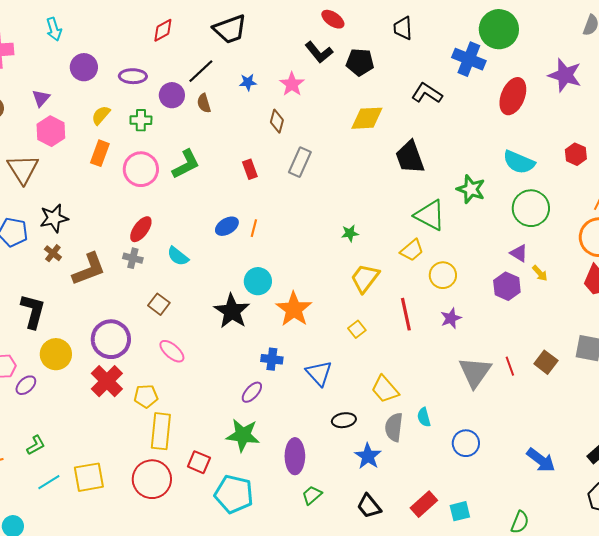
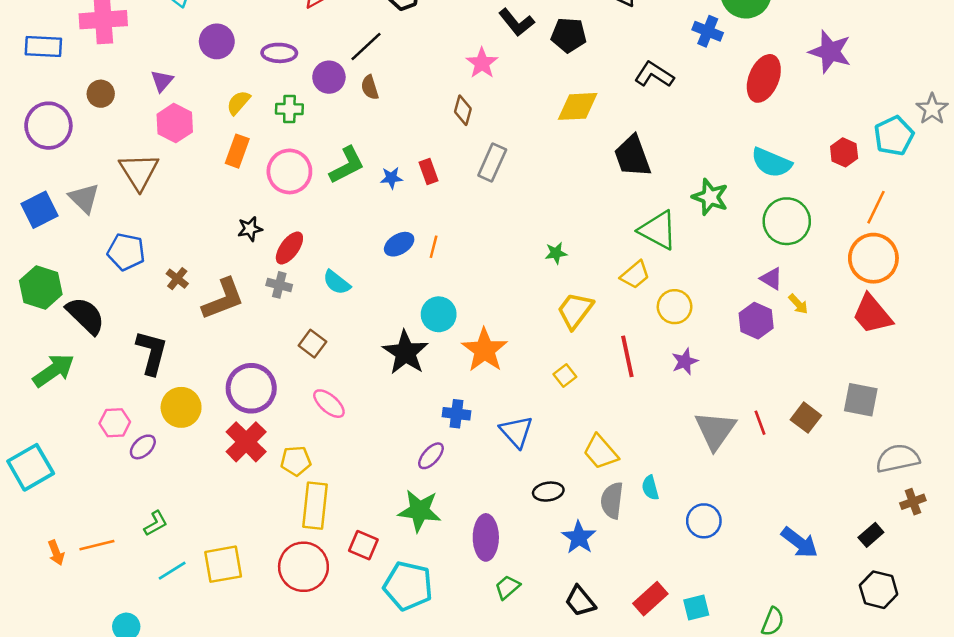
blue cross: (469, 59) -> (708, 31), size x0.7
blue star: (248, 82) -> (391, 178), moved
black star: (54, 218) -> (250, 229), moved, size x0.7

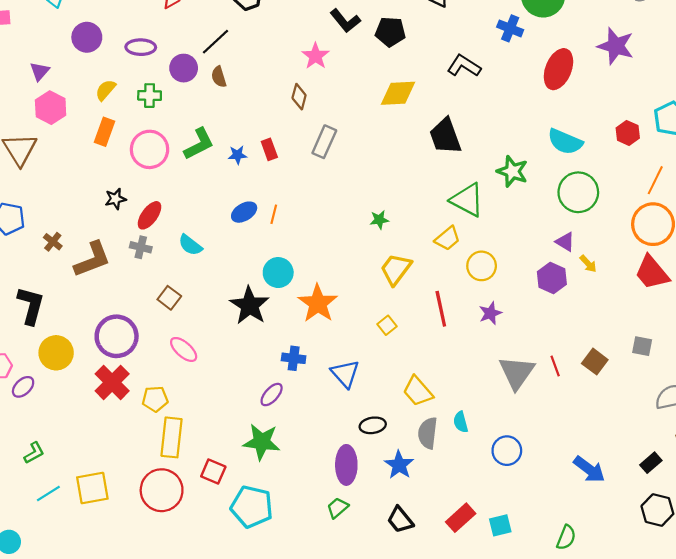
gray square: (861, 400) -> (642, 346), size x0.7
purple ellipse: (486, 537) -> (346, 465), moved

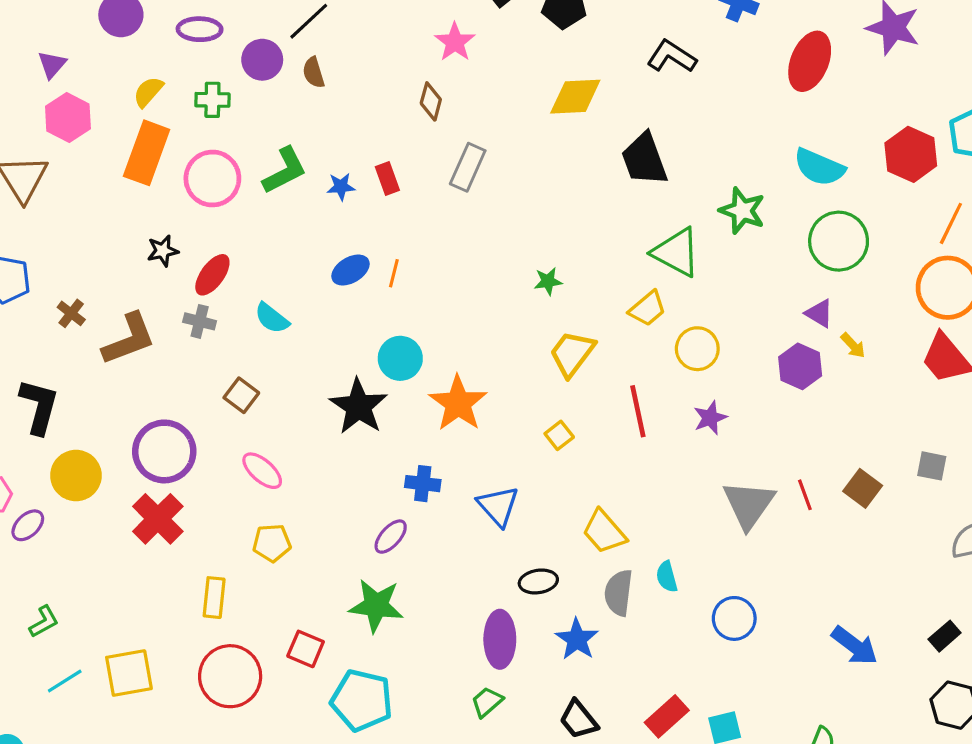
orange rectangle: (104, 132) -> (147, 153), size x1.5
red hexagon: (628, 133) -> (911, 154), size x1.5
yellow pentagon: (155, 399) -> (272, 543), moved
yellow rectangle: (172, 437) -> (214, 598), moved, size x0.7

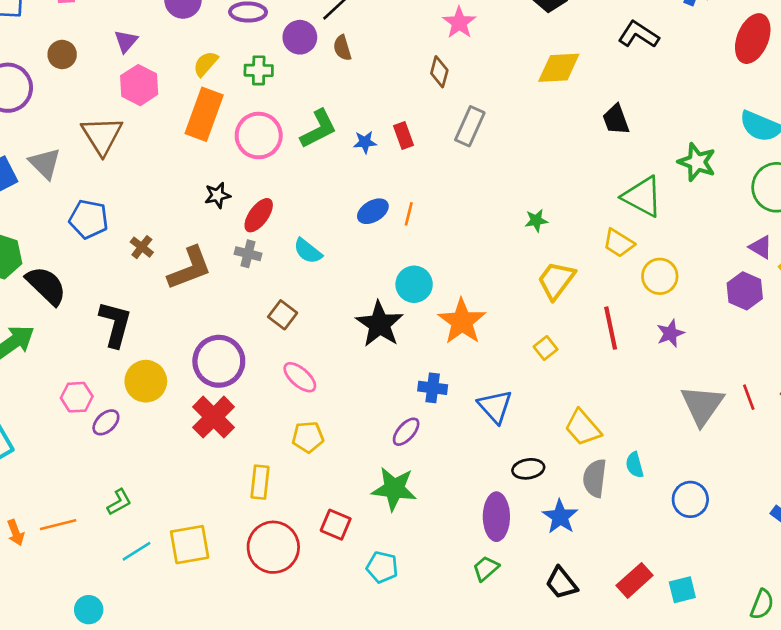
black trapezoid: (644, 159) -> (616, 120), size x0.7
yellow trapezoid: (648, 309) -> (619, 243), turned 72
cyan pentagon: (362, 700) -> (382, 567), size x0.6

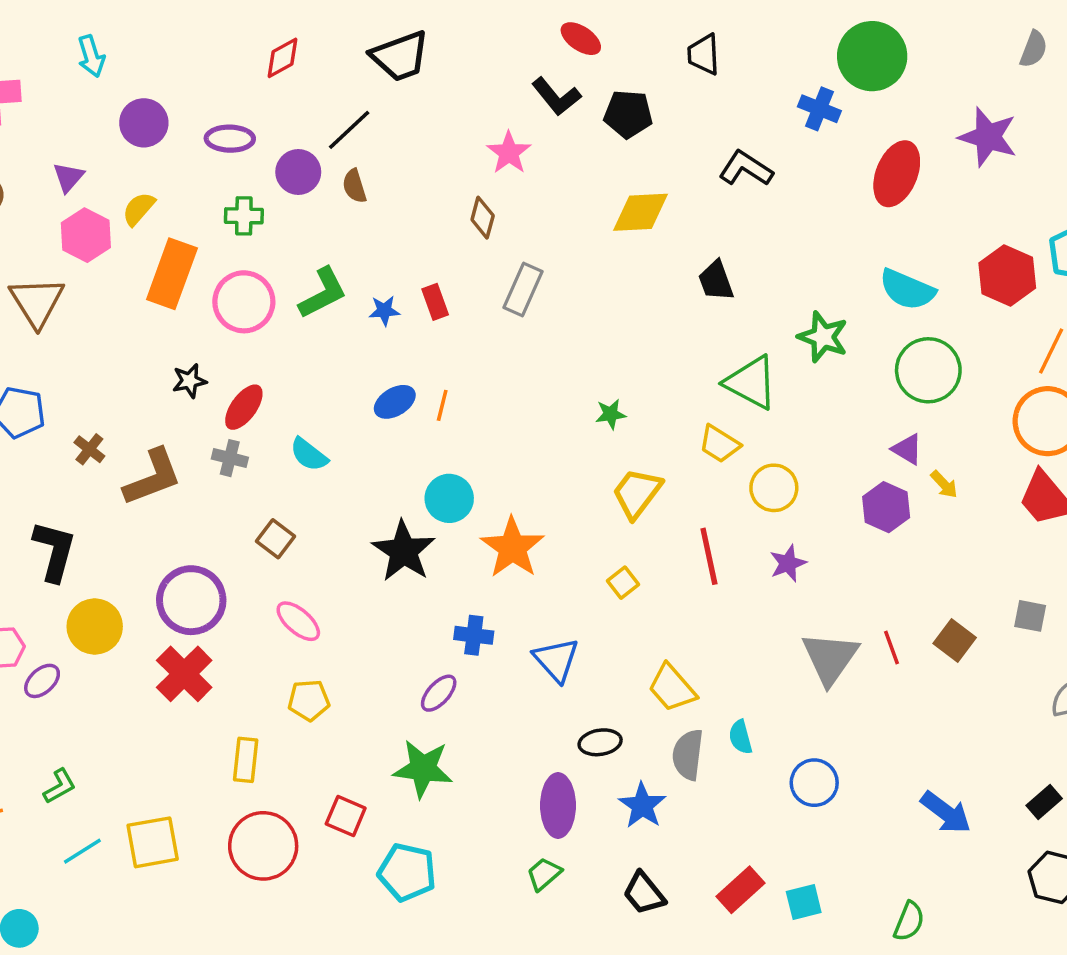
yellow semicircle: (206, 64) -> (139, 209), moved
cyan pentagon: (382, 567) -> (407, 872), size x1.4

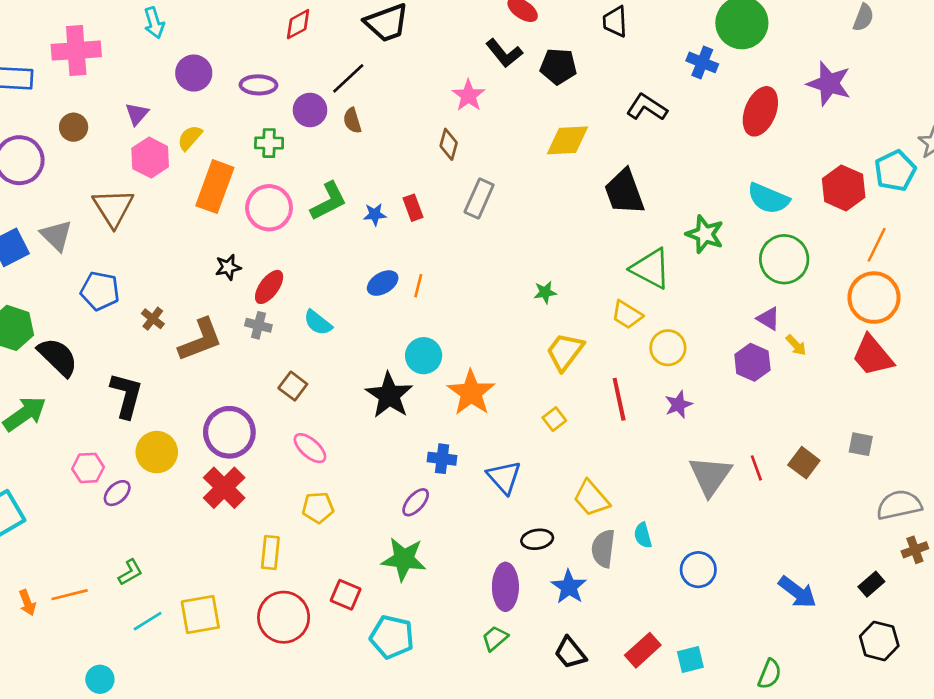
black trapezoid: (716, 281) -> (624, 192), size x1.5

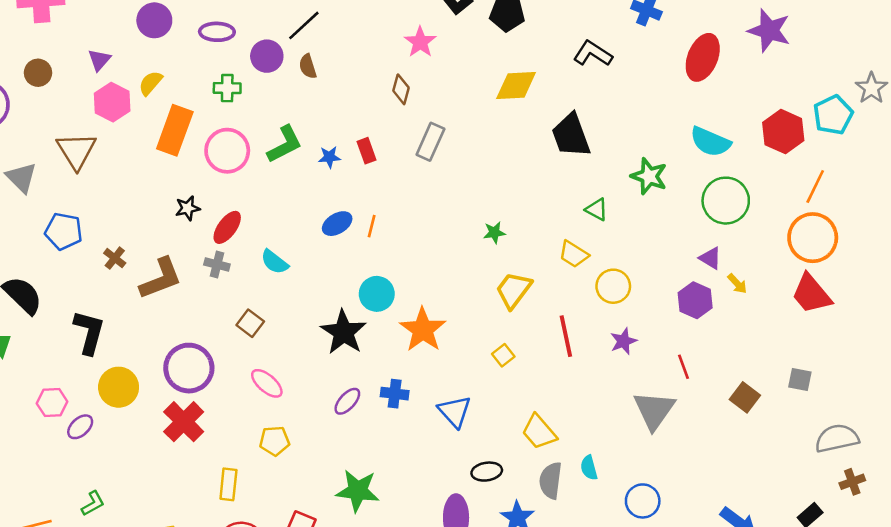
green triangle: (651, 268) -> (597, 210), size x0.6
red line: (756, 468) -> (684, 367), moved
purple ellipse: (416, 502) -> (347, 401), moved

